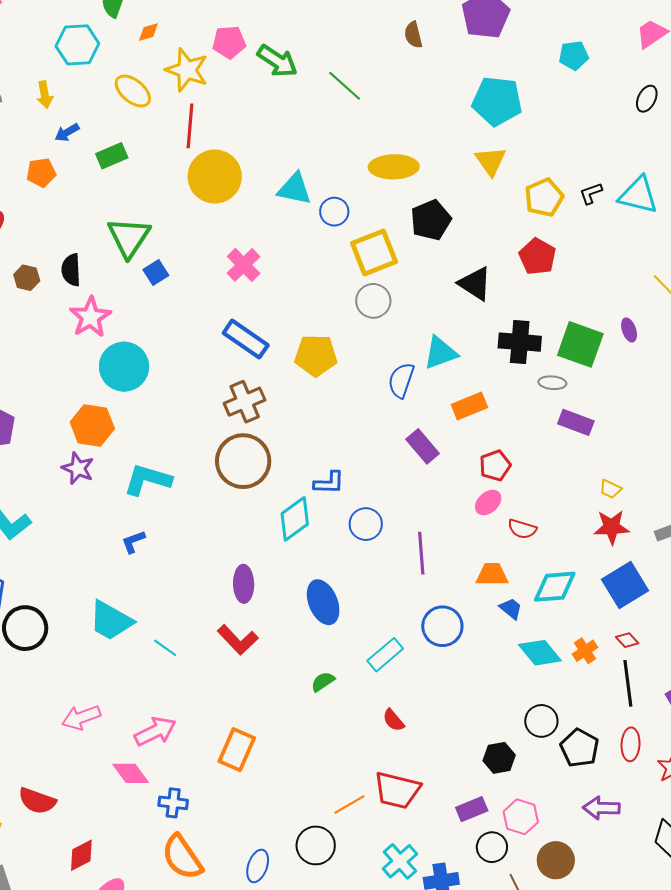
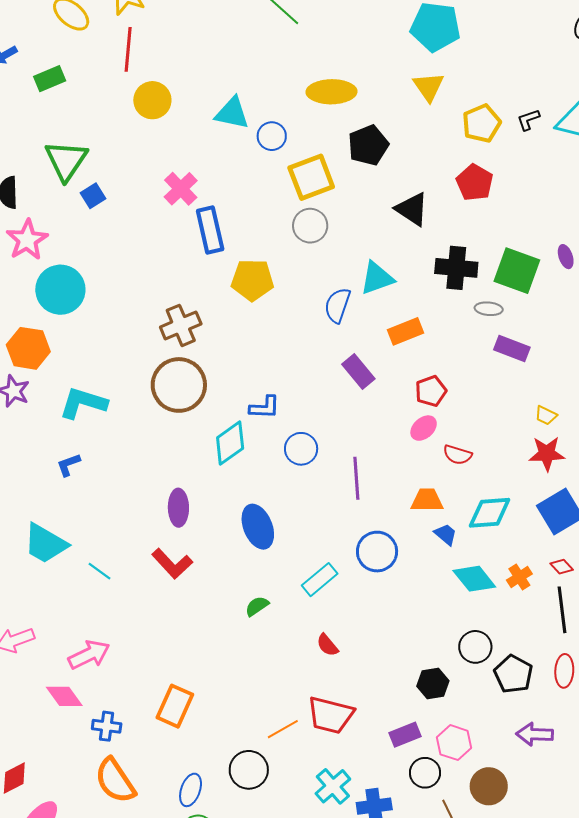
yellow circle: (215, 177) -> (152, 100), size x0.7
blue rectangle: (246, 339) -> (210, 230), moved, turned 42
orange rectangle: (237, 750) -> (175, 706), moved

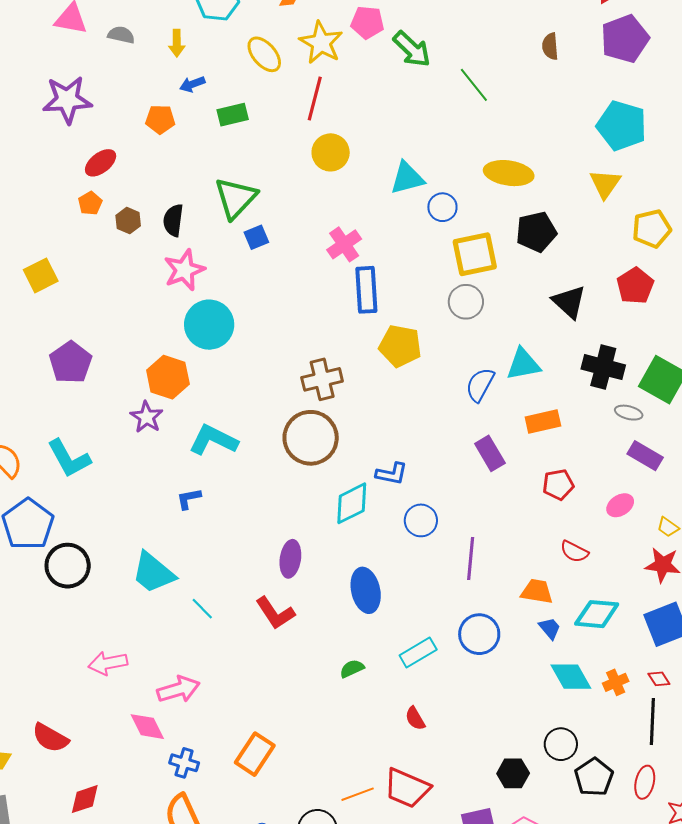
cyan triangle: (232, 113) -> (407, 178), turned -36
pink ellipse: (424, 428) -> (620, 505), moved

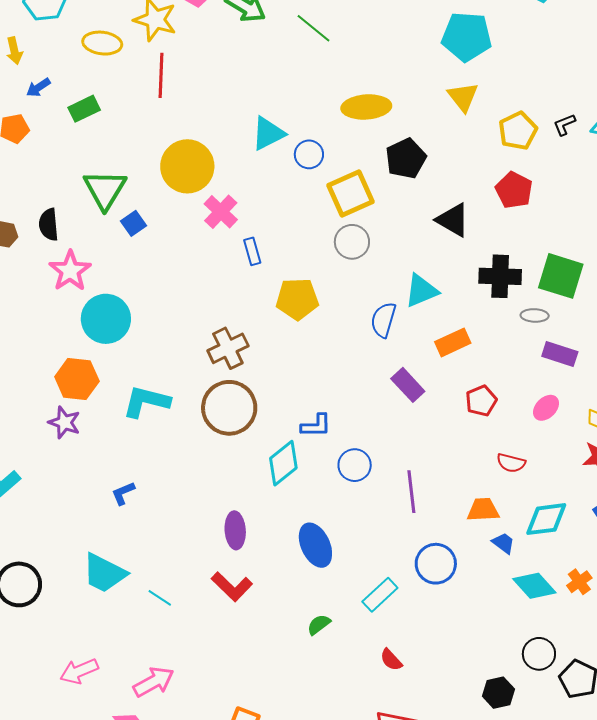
yellow ellipse: (264, 54) -> (102, 43), turned -30
yellow circle: (331, 152) -> (187, 166), moved, size x1.4
blue rectangle: (366, 290) -> (252, 251), size x0.6
cyan L-shape: (213, 440) -> (146, 402), moved

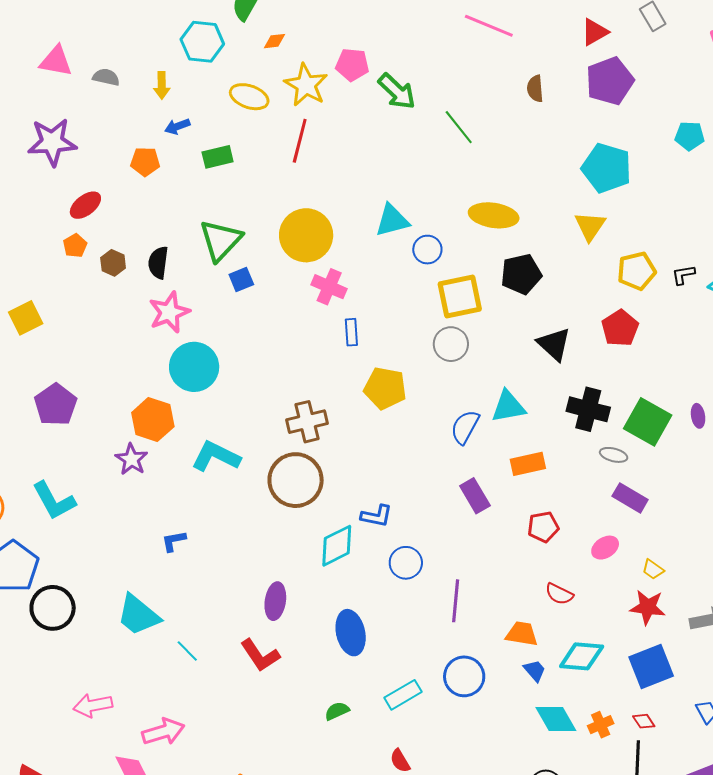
pink cross: (221, 212) -> (329, 287), turned -32

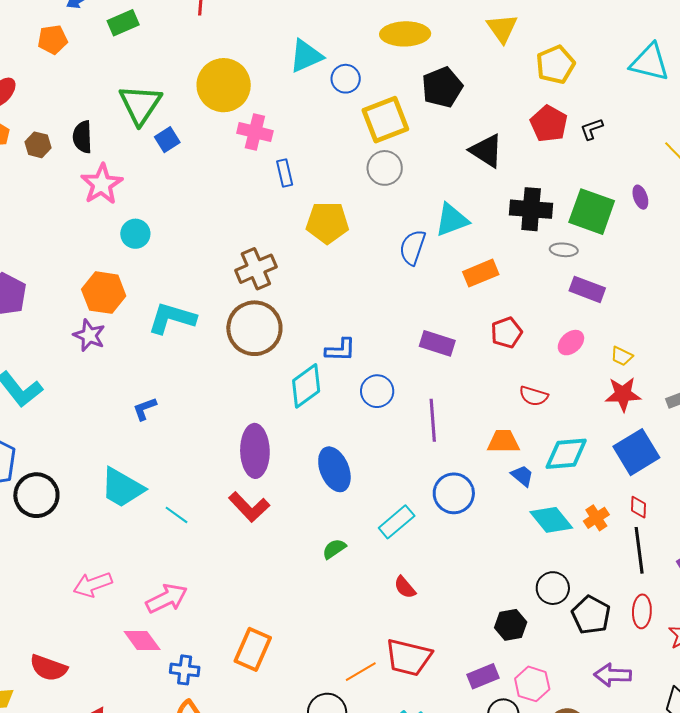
black L-shape: (683, 275) -> (592, 129), moved
cyan circle: (194, 367) -> (135, 234), size x0.6
purple rectangle: (475, 496) -> (437, 343), moved, turned -32
purple ellipse: (275, 601) -> (255, 451), size x1.4
red diamond: (644, 721) -> (638, 507), turned 45

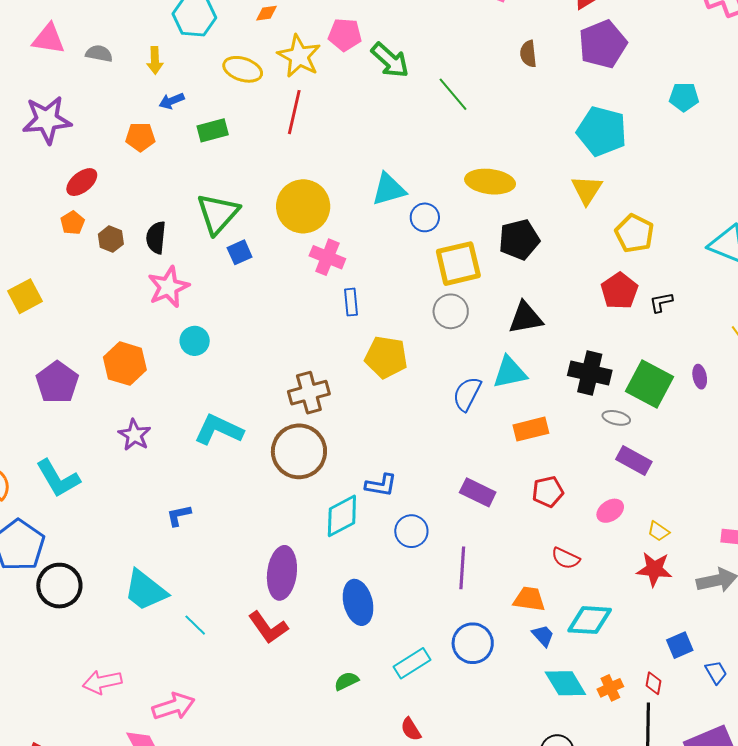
yellow pentagon: (555, 65) -> (634, 233), turned -30
black triangle: (486, 151) -> (526, 318), moved, turned -51
orange hexagon: (104, 293) -> (125, 364), moved
blue square: (636, 452) -> (680, 645), moved, size x0.6

